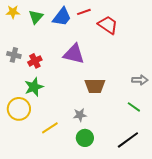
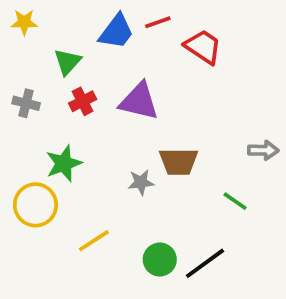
green triangle: (36, 17) -> (67, 62), moved
red cross: (35, 61) -> (83, 101), moved
green line: (134, 107) -> (235, 201), moved
gray star: (80, 115) -> (141, 182), moved
black line: (128, 140) -> (205, 263), moved

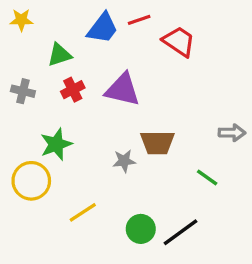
green triangle: (67, 62) -> (59, 55), turned 30

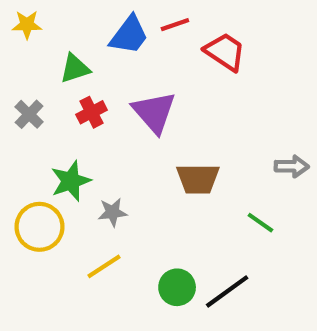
purple triangle: (122, 90) -> (154, 112), turned 36
gray cross: (23, 91) -> (29, 114), turned 30
gray star: (124, 161) -> (112, 212), moved

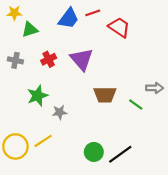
green triangle: (75, 68) -> (30, 29), moved
gray cross: (29, 114) -> (15, 60), turned -32
green line: (260, 223) -> (136, 105), moved
yellow circle: (39, 227) -> (15, 146), moved
yellow line: (104, 266) -> (43, 141), moved

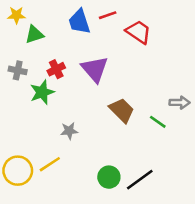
blue trapezoid: (68, 18) -> (79, 22), turned 125
brown trapezoid: (105, 95) -> (122, 110), turned -135
green star: (38, 96) -> (42, 92), moved

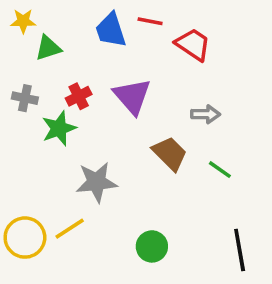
red line: (108, 15) -> (150, 21), turned 30
gray arrow: (180, 103) -> (206, 114), moved
gray star: (69, 131) -> (96, 182), size x1.6
black line: (140, 180) -> (240, 250), moved, turned -64

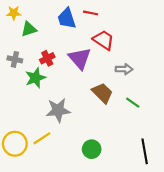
red trapezoid: (193, 44) -> (104, 40), moved

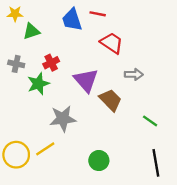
purple triangle: (80, 58) -> (86, 80), moved
green line: (133, 103) -> (150, 121), moved

